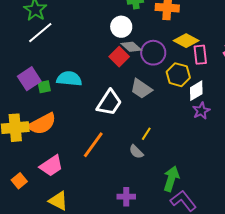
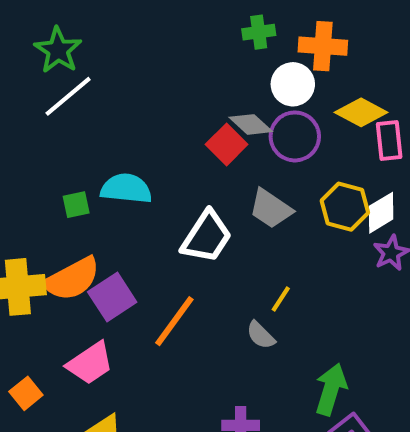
white circle: (121, 27) -> (293, 84), moved
yellow hexagon: (178, 75) -> (345, 207), moved
purple square: (29, 79) -> (112, 297), moved

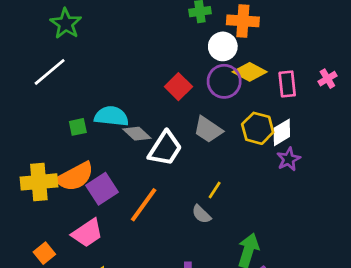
white line: (68, 96) -> (50, 72), moved
yellow diamond: (361, 112) -> (250, 72), moved
gray diamond: (251, 124) -> (137, 134), moved

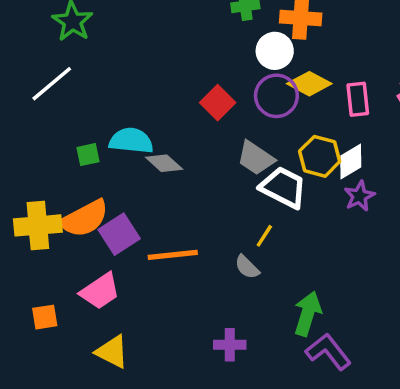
white trapezoid: (165, 148) -> (283, 187), moved, turned -96
orange line: (144, 205) -> (173, 255), turned 48
orange square: (44, 253) -> (45, 317), turned 30

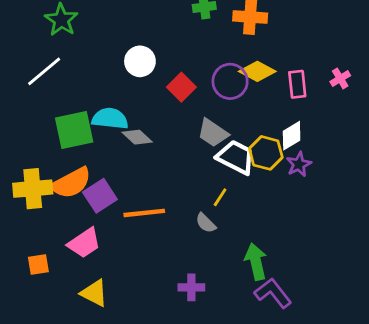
white circle: (275, 51) -> (140, 61), moved
green square: (88, 155) -> (74, 130), size x2.0
yellow hexagon: (320, 156) -> (266, 153), moved
green arrow: (308, 314) -> (256, 262), turned -30

